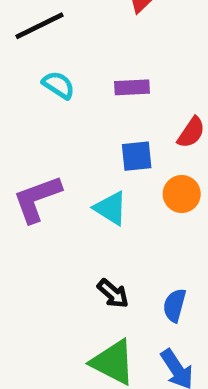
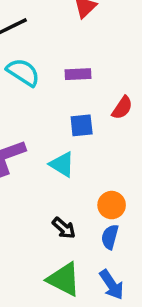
cyan semicircle: (58, 85) -> (23, 72), size x1.4
orange circle: (182, 194) -> (112, 205), moved

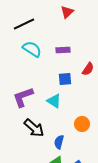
black arrow: (64, 228) -> (34, 128), moved, size x1.5
blue semicircle: (110, 237) -> (59, 142), moved

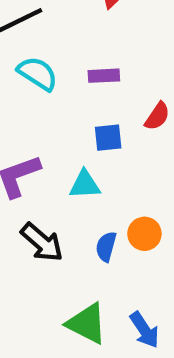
cyan triangle: (54, 101) -> (85, 185), turned -35
blue semicircle: (59, 142) -> (106, 247), moved

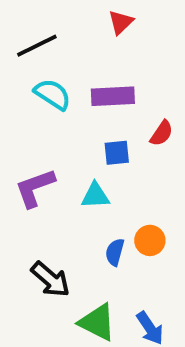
purple rectangle: (104, 76) -> (113, 96), size x1.5
black arrow: (42, 242) -> (51, 279), moved

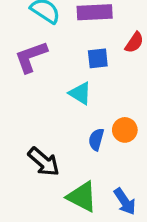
purple L-shape: (35, 188) -> (31, 57), moved
cyan triangle: (95, 196) -> (80, 93), turned 35

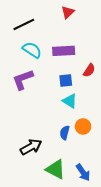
cyan triangle: (80, 93) -> (70, 101), moved
black arrow: (44, 162) -> (31, 147), turned -70

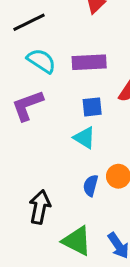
cyan triangle: (70, 101) -> (84, 138), moved
black arrow: (31, 147) -> (40, 207), turned -50

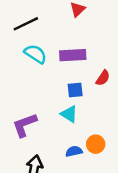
purple L-shape: (27, 105) -> (25, 125), moved
blue semicircle: (91, 185) -> (74, 151), turned 63

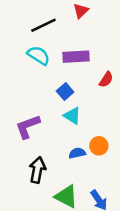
black line: (26, 24) -> (43, 25), moved
blue square: (75, 90) -> (65, 92), moved, turned -35

